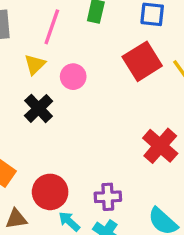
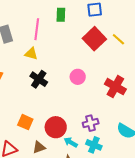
yellow triangle: (35, 64) -> (31, 54), turned -48
pink circle: (73, 77) -> (78, 77), moved

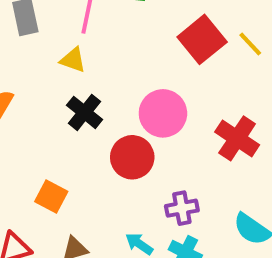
pink circle: (78, 77) -> (163, 113), size x1.5
red circle: (56, 127) -> (132, 157), moved

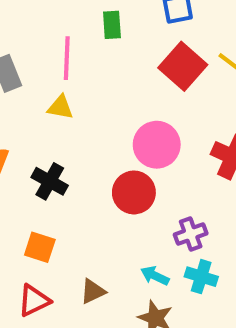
black cross: (84, 112) -> (50, 181), moved
orange square: (51, 197) -> (40, 247), moved

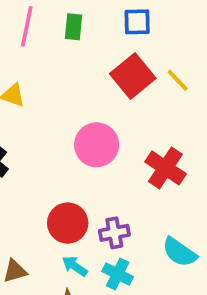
pink line: (67, 58) -> (27, 26), moved
red circle: (134, 192) -> (68, 223), moved

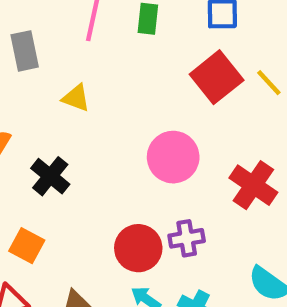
purple cross: (114, 233) -> (187, 238), moved

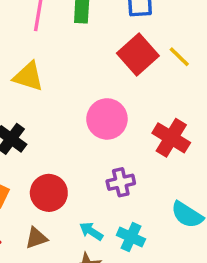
yellow triangle: (76, 98) -> (28, 76), size x1.4
red circle: (138, 248) -> (49, 193), moved

